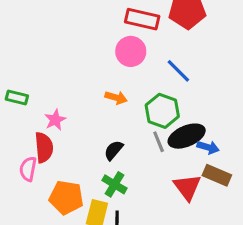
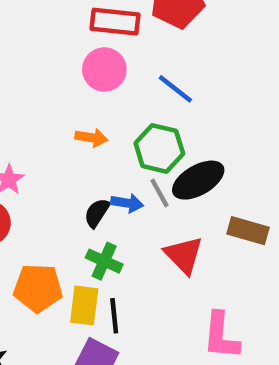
blue arrow: (208, 147) -> (127, 203), moved
red triangle: (187, 187) -> (184, 255), moved

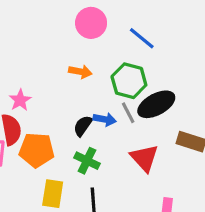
orange pentagon: (38, 288) -> (37, 150), moved
yellow rectangle: (84, 305) -> (53, 194), moved

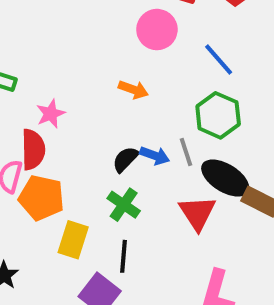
green hexagon: (129, 81) -> (218, 115), moved
black ellipse: (156, 104) -> (225, 178), moved, turned 51
orange pentagon: (37, 150) -> (41, 198), moved

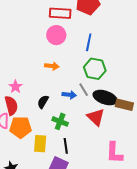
blue line: (219, 60) -> (89, 42), turned 66
black semicircle: (125, 159) -> (43, 102), moved

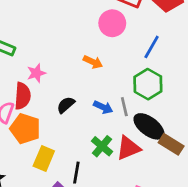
red triangle: (96, 117) -> (128, 148), turned 36
green cross: (60, 121) -> (102, 146), moved

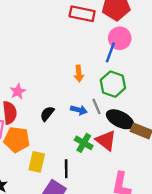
pink circle: (112, 23) -> (120, 38), moved
orange arrow: (93, 62) -> (79, 74), moved, turned 70
red triangle: (128, 148) -> (106, 140), turned -50

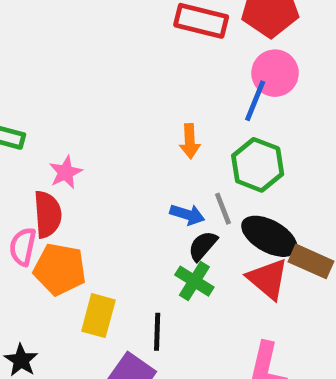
black semicircle: (47, 114) -> (203, 246), moved
red triangle: (106, 140) -> (268, 279), moved

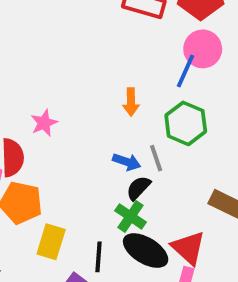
pink star: (66, 172) -> (44, 123), moved
black ellipse: (269, 236) -> (146, 251), moved
red triangle: (268, 279) -> (188, 248), moved

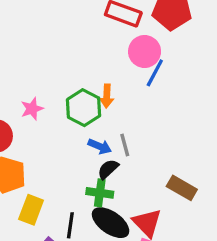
pink circle: (203, 49) -> (145, 52), moved
green hexagon: (186, 123) -> (84, 108), moved
green cross: (131, 216) -> (100, 193), turned -30

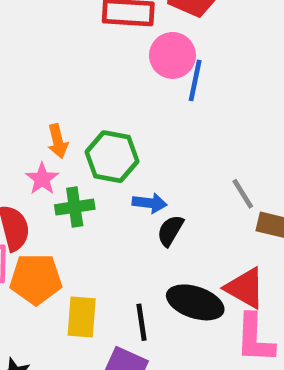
orange arrow: (107, 96) -> (58, 141), moved
gray line: (125, 145) -> (243, 194), moved
green cross: (100, 193) -> (75, 207), moved

